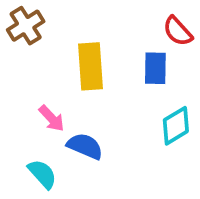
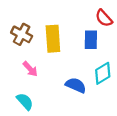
brown cross: (26, 26) -> (22, 34), moved, turned -30
blue semicircle: (85, 146) -> (76, 85), moved

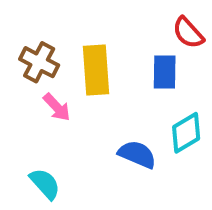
pink arrow: (30, 69) -> (57, 107), moved

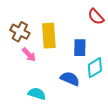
blue rectangle: (165, 72) -> (80, 48), moved
cyan semicircle: (45, 184) -> (37, 94), moved, turned -30

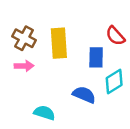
red semicircle: (96, 17) -> (115, 36), moved
pink arrow: (29, 55) -> (24, 66), moved, turned -49

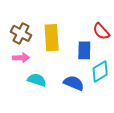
cyan semicircle: (44, 113) -> (37, 80), moved

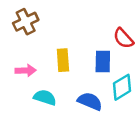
brown cross: (21, 33) -> (26, 22), moved, turned 36
yellow rectangle: (52, 38) -> (63, 60), moved, size x0.7

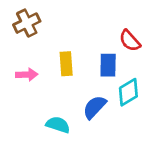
cyan semicircle: (45, 97) -> (58, 125), moved
blue semicircle: (90, 101) -> (95, 107), turned -70

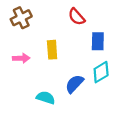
red semicircle: (130, 41) -> (77, 17), moved
blue rectangle: (108, 65) -> (98, 41), moved

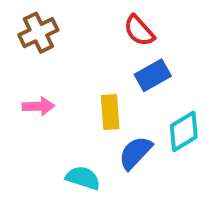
blue rectangle: (98, 41) -> (153, 75), moved, turned 60
yellow rectangle: (52, 50) -> (110, 112), moved

